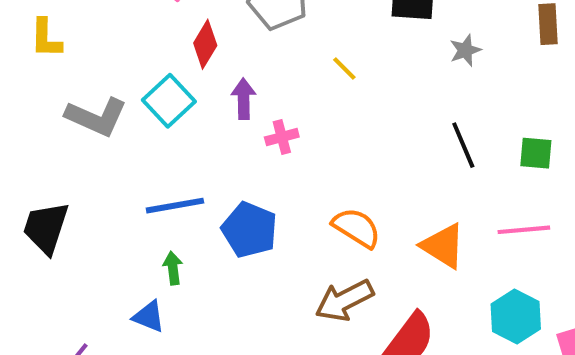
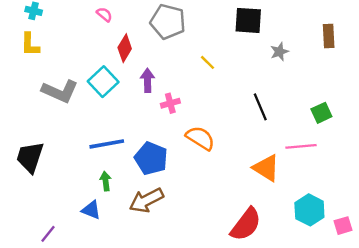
black line: (463, 145) -> (260, 107), moved
green square: (536, 153) -> (321, 113), turned -30
orange semicircle: (356, 228) -> (200, 138), moved
pink line: (524, 230) -> (301, 146), moved
brown arrow: (344, 300) -> (146, 200), moved

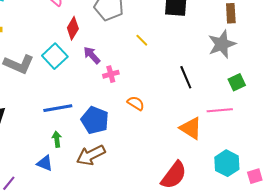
brown rectangle: (329, 36) -> (231, 13), moved
gray star: (279, 52) -> (222, 44), moved, size x1.8
purple arrow: (148, 80) -> (92, 55), turned -42
orange semicircle: (200, 138) -> (136, 103), size x0.7

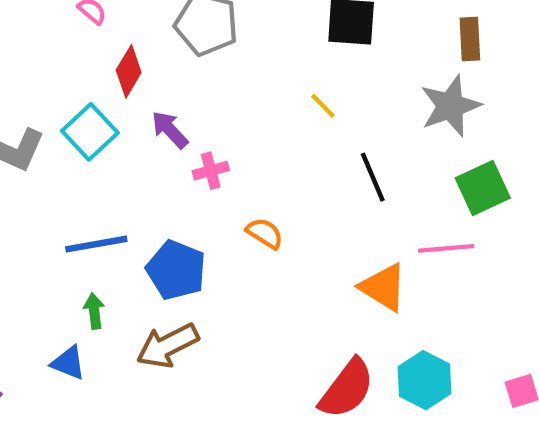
yellow line: (142, 40) -> (323, 106), moved
green square: (237, 82) -> (483, 188), size x1.4
cyan hexagon: (227, 163) -> (424, 380), moved

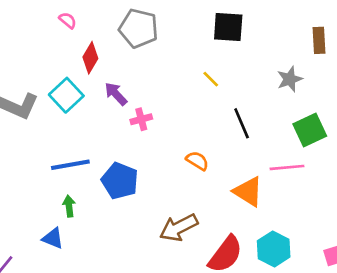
brown rectangle: (470, 39) -> (319, 40), moved
gray star: (450, 106) -> (290, 79), size x0.7
orange semicircle: (265, 233) -> (197, 161), moved
brown arrow: (168, 346) -> (179, 228), moved

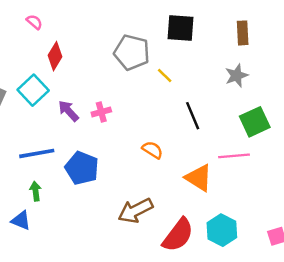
gray pentagon: (139, 28) -> (132, 52), moved
brown rectangle: (319, 40) -> (243, 33), moved
purple arrow: (116, 94) -> (68, 111), moved

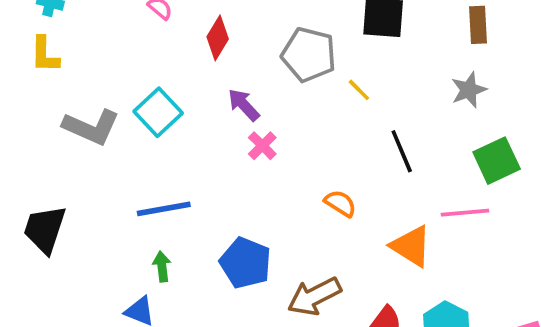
red diamond: (55, 56) -> (218, 38), moved
purple arrow: (68, 111) -> (244, 105), moved
pink cross: (101, 112) -> (262, 146), turned -30
blue pentagon: (82, 168) -> (246, 263), moved

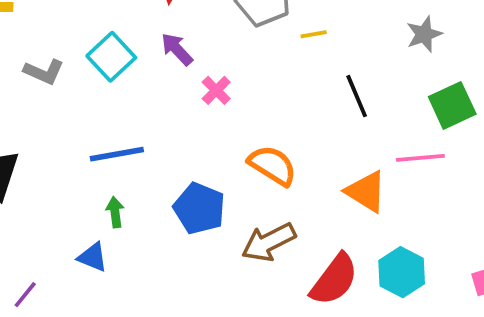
yellow line: (359, 90) -> (314, 34), turned -55
purple arrow: (244, 105) -> (177, 49), moved
gray L-shape: (91, 127) -> (44, 72), size x0.7
orange semicircle: (340, 203) -> (272, 165), moved, size x1.5

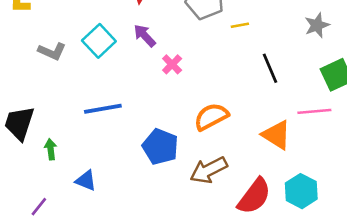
orange semicircle: (272, 165) -> (211, 117), turned -60
green arrow: (115, 212) -> (51, 149), moved

